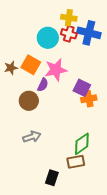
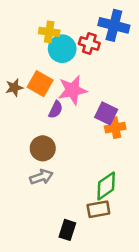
yellow cross: (69, 18) -> (49, 32), moved
blue cross: (89, 33) -> (114, 25), moved
brown circle: (29, 101) -> (43, 148), moved

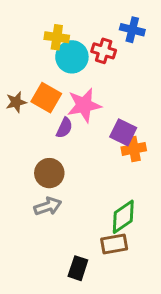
blue cross: (114, 25) -> (132, 30), size x0.7

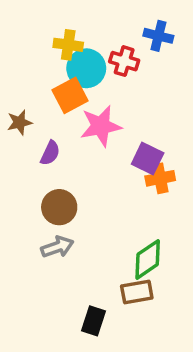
orange square: (46, 98) -> (70, 95), moved, turned 32
purple semicircle: (64, 128) -> (50, 153), moved

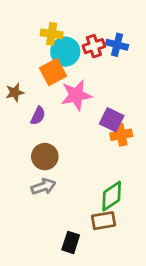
blue cross: (158, 36) -> (117, 45), moved
red cross: (124, 61) -> (94, 46), turned -35

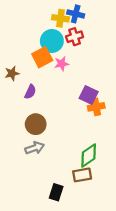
yellow cross: (52, 34) -> (61, 18), moved
blue cross: (117, 45) -> (76, 14), moved
pink star: (76, 95) -> (62, 64), moved, size x0.6

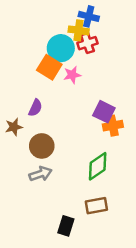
yellow cross: (61, 18) -> (79, 30), moved
orange square: (42, 57) -> (49, 67), turned -30
brown star: (12, 73) -> (14, 127), moved
green diamond: (89, 156) -> (98, 166), moved

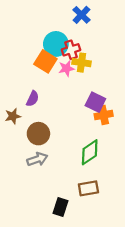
blue cross: (89, 16) -> (82, 15), turned 30
yellow cross: (79, 30) -> (82, 63), moved
red cross: (87, 43) -> (71, 50), moved

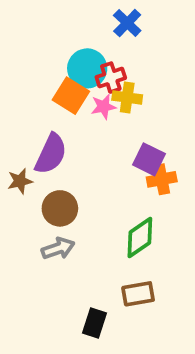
purple semicircle: (33, 99) -> (51, 154), size x1.6

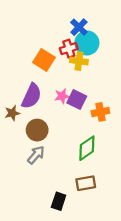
blue cross: (127, 23) -> (79, 27), moved
cyan circle: (87, 68) -> (87, 43), moved
pink star: (104, 107) -> (62, 96), moved
purple square: (149, 159) -> (77, 100), moved
gray arrow: (58, 248) -> (36, 155), turned -30

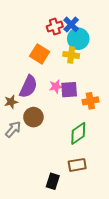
red cross: (69, 49) -> (55, 26), moved
purple square: (77, 100) -> (69, 90), turned -30
gray arrow: (36, 155) -> (13, 129), moved

